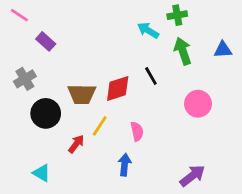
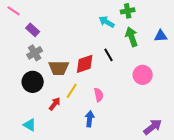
gray cross: (25, 79) -> (35, 53), moved
purple arrow: (192, 176) -> (153, 127), moved

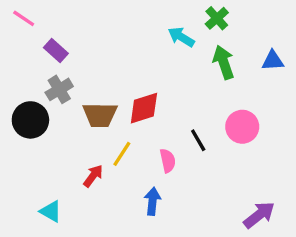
green cross: (128, 11) -> (217, 18), turned -32
black line: (109, 55) -> (198, 140), moved
black circle: (33, 82) -> (30, 120), moved

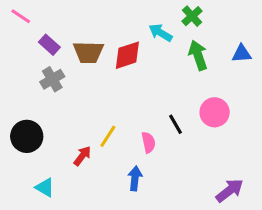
red diamond: (144, 108) -> (127, 55), moved
brown trapezoid: (100, 115) -> (88, 52), moved
black circle: (30, 120) -> (27, 136), moved

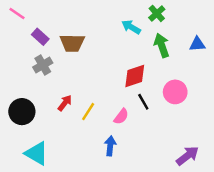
red diamond: (127, 55) -> (135, 76), moved
pink semicircle: (148, 142) -> (121, 116), turned 49
red arrow: (82, 156) -> (65, 103), moved
cyan triangle: (45, 187) -> (37, 153), size x1.5

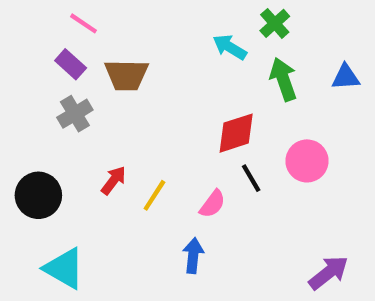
pink line: (17, 13) -> (84, 23), moved

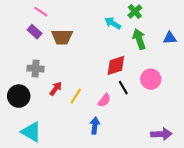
gray cross: (75, 114) -> (36, 69), moved, turned 35
purple arrow: (328, 273) -> (161, 134), turned 36

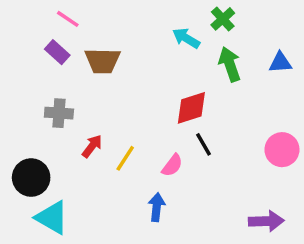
pink circle: (151, 79) -> (282, 150), moved
black circle: (19, 96) -> (31, 178), moved

